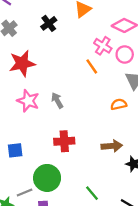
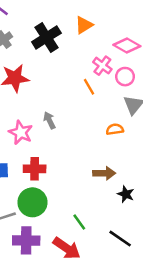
black cross: (49, 23) -> (46, 37), size x1.6
pink star: (28, 101) -> (21, 132), moved
red cross: (64, 141) -> (35, 169), moved

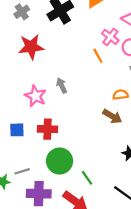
brown arrow: (104, 173) -> (112, 116), moved, turned 30
green circle: (32, 202) -> (60, 161), moved

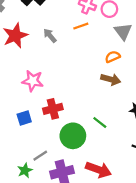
orange line: (98, 56) -> (81, 26), turned -64
gray arrow: (62, 85) -> (50, 36), moved
green line: (87, 178) -> (100, 123), moved

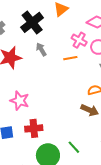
gray arrow: (50, 36) -> (41, 49), moved

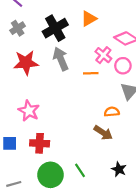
gray arrow: (41, 49) -> (61, 59), size x1.5

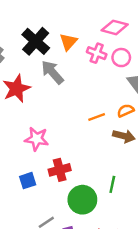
orange triangle: (89, 19) -> (68, 42), moved
orange line: (91, 73) -> (97, 117), moved
green line: (80, 170) -> (112, 184), turned 64

